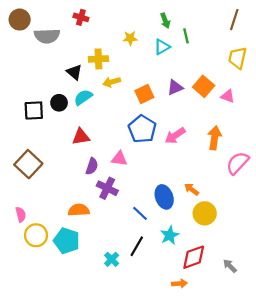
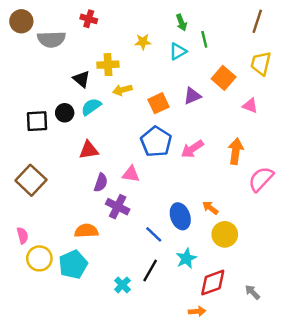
orange square: (204, 86) -> (224, 78), moved
cyan pentagon: (67, 241) -> (73, 264), turned 30

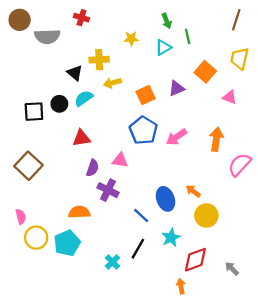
orange arrow: (197, 311) -> (181, 286), turned -96

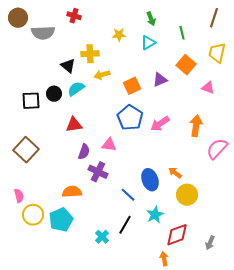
green line: (188, 36) -> (182, 33), moved
gray arrow: (232, 269) -> (210, 243), turned -112

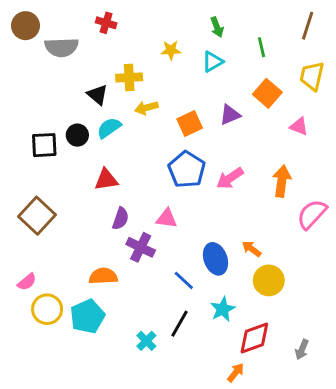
pink triangle: (109, 145) -> (167, 219), moved
pink semicircle: (19, 196) -> (27, 282), turned 64
orange arrow: (164, 259) -> (236, 373), turned 48

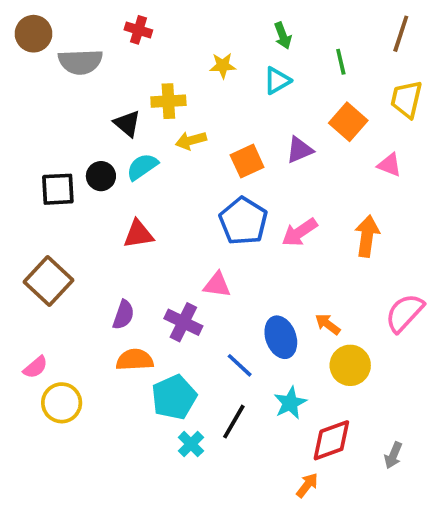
pink semicircle: (312, 214) -> (405, 313), moved
purple semicircle: (120, 219) -> (123, 315), moved
cyan pentagon: (87, 316) -> (174, 397), moved

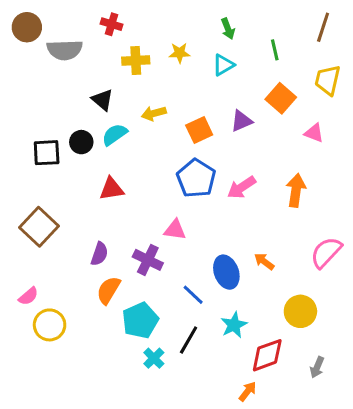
yellow cross: (168, 101) -> (136, 60), moved
orange semicircle: (135, 360) -> (108, 290), turned -56
yellow circle: (350, 365) -> (300, 311), moved

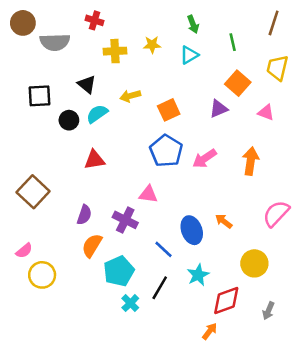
purple triangle: (241, 121) -> (219, 109), moved
black square: (47, 153) -> (39, 96), moved

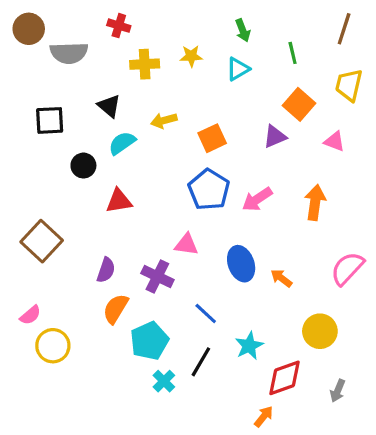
black circle: (69, 120) -> (83, 166), moved
blue ellipse: (192, 230) -> (241, 264), moved

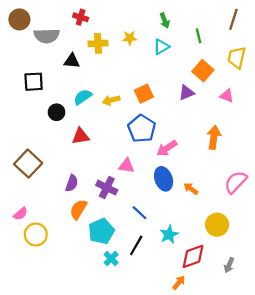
black triangle: (109, 106) -> (72, 61), moved, turned -35
yellow arrow: (164, 120) -> (111, 100), moved
pink arrow: (257, 199) -> (167, 148), moved

